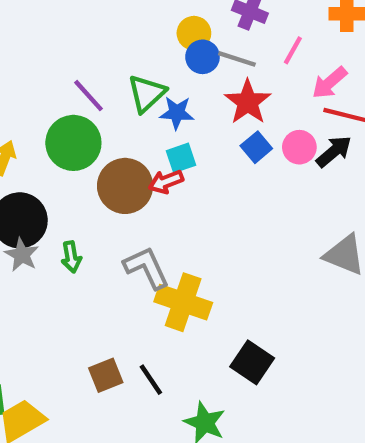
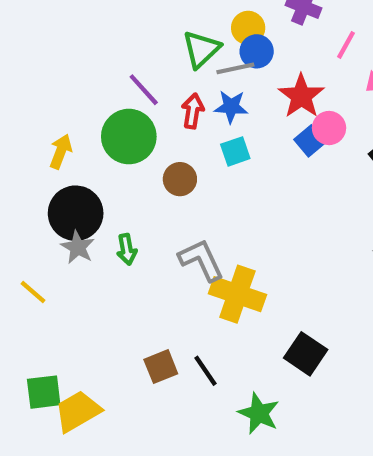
gray line: (237, 59) -> (235, 68), moved, turned -30
green triangle: (147, 93) -> (201, 49), moved
pink circle: (299, 147) -> (329, 128), moved
red arrow: (166, 182) -> (193, 111), moved, turned 120
brown circle: (125, 186) -> (180, 179), size x0.6

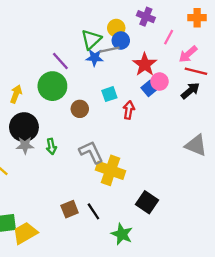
blue star: (231, 107) -> (95, 58), moved
red arrow: (193, 111) -> (129, 110), moved
gray star: (78, 247) -> (25, 145), turned -30

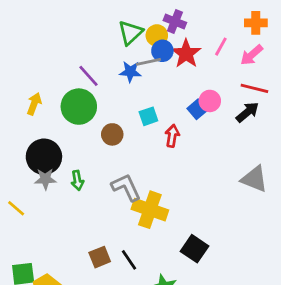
purple cross: (146, 17) -> (175, 22), moved
green triangle: (91, 39) -> (130, 33), moved
pink arrow: (188, 54) -> (252, 55), moved
red star: (145, 64) -> (186, 54), moved
yellow arrow: (16, 94) -> (34, 104), moved

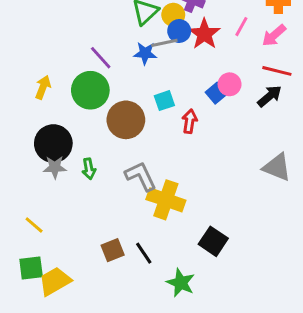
brown circle: (112, 134) -> (126, 120), size x1.6
yellow line: (16, 208) -> (34, 225), moved

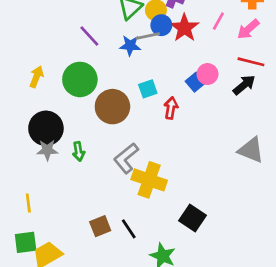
purple line: (101, 58) -> (89, 36), moved
gray L-shape: (141, 176) -> (126, 158), turned -104
yellow line: (34, 225) -> (28, 203), turned 42

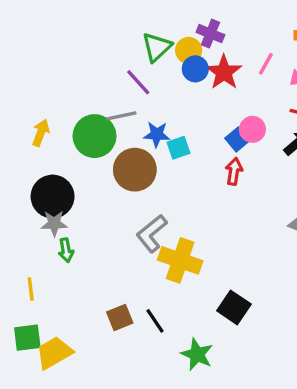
purple line: (89, 36) -> (138, 82), moved
gray line: (148, 36) -> (121, 116), moved
blue star: (130, 46) -> (157, 134), moved
red arrow: (171, 108) -> (234, 171), moved
green arrow: (79, 151) -> (66, 250), moved

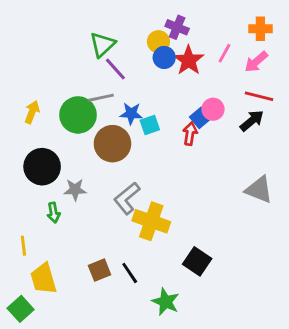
green triangle: (157, 47) -> (102, 45), moved
red arrow: (234, 171) -> (190, 134), moved
gray star: (54, 223) -> (75, 190), moved
green square: (27, 338) -> (21, 309), moved, turned -35
yellow trapezoid: (54, 353) -> (44, 279), moved, turned -76

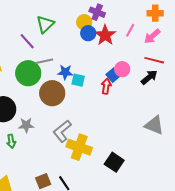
purple line: (115, 69) -> (27, 41), moved
cyan square: (150, 125) -> (78, 80), turned 32
black square: (197, 261) -> (114, 162), moved

